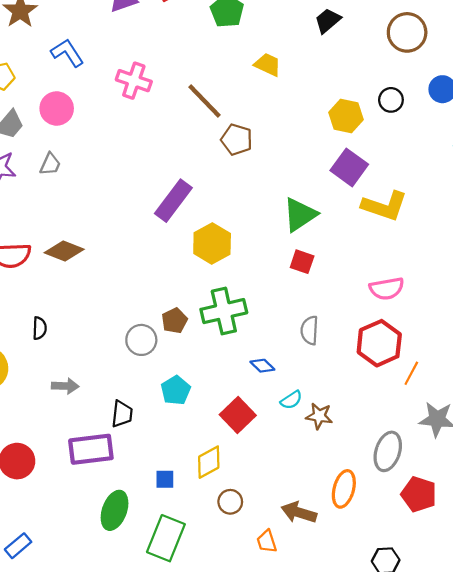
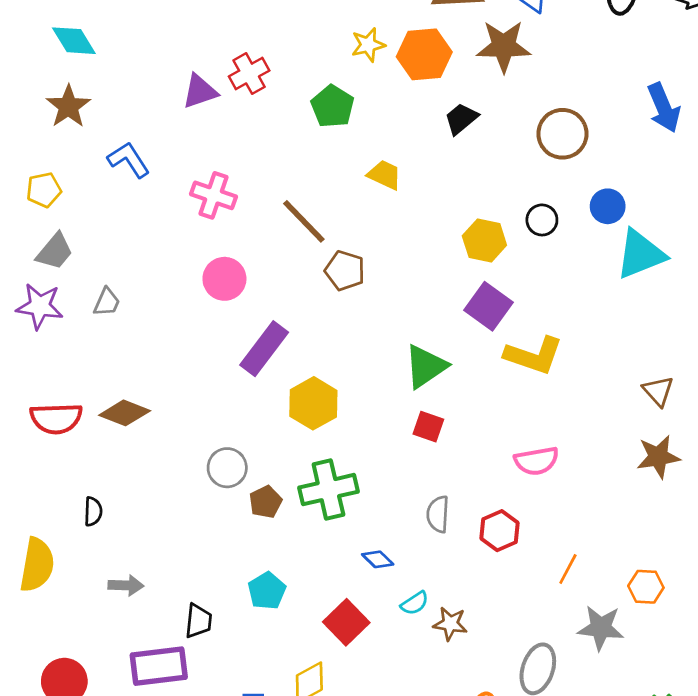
pink circle: (57, 108) -> (224, 279), moved
gray circle: (141, 340) -> (227, 468), moved
red hexagon: (379, 343) -> (500, 531), moved, size x0.7

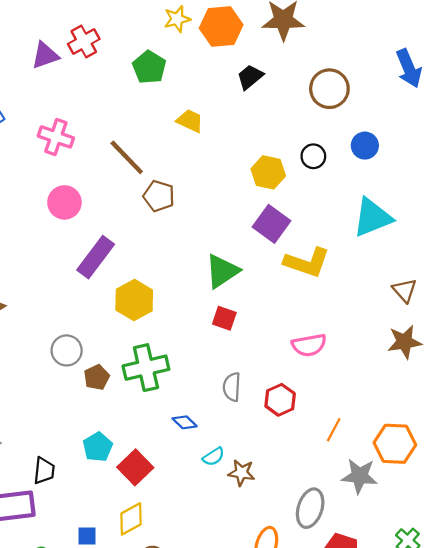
cyan triangle: (640, 254) -> (372, 217), moved
orange hexagon: (646, 587) -> (395, 444), size x1.5
red square: (346, 622) -> (135, 467), moved

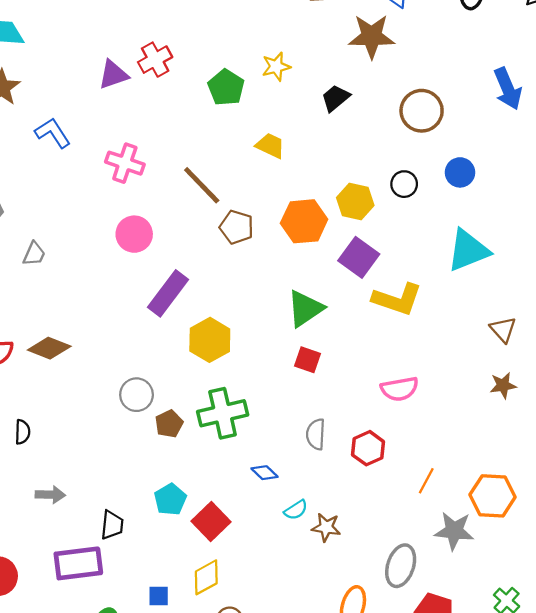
yellow star: (177, 19) -> (276, 67), moved
orange hexagon: (221, 26) -> (304, 221), moved
brown star: (405, 342) -> (503, 385), size x0.7

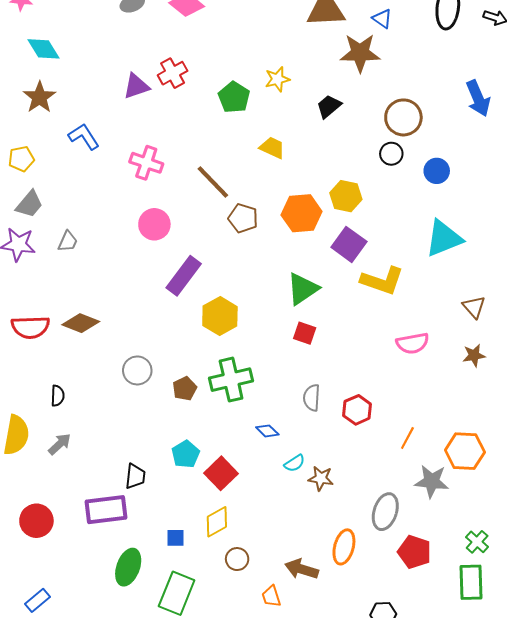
black circle: (404, 184) -> (391, 154), moved
pink semicircle: (399, 389) -> (412, 343), moved
gray circle: (137, 395) -> (137, 370), moved
gray arrow: (50, 495) -> (60, 444), moved, turned -45

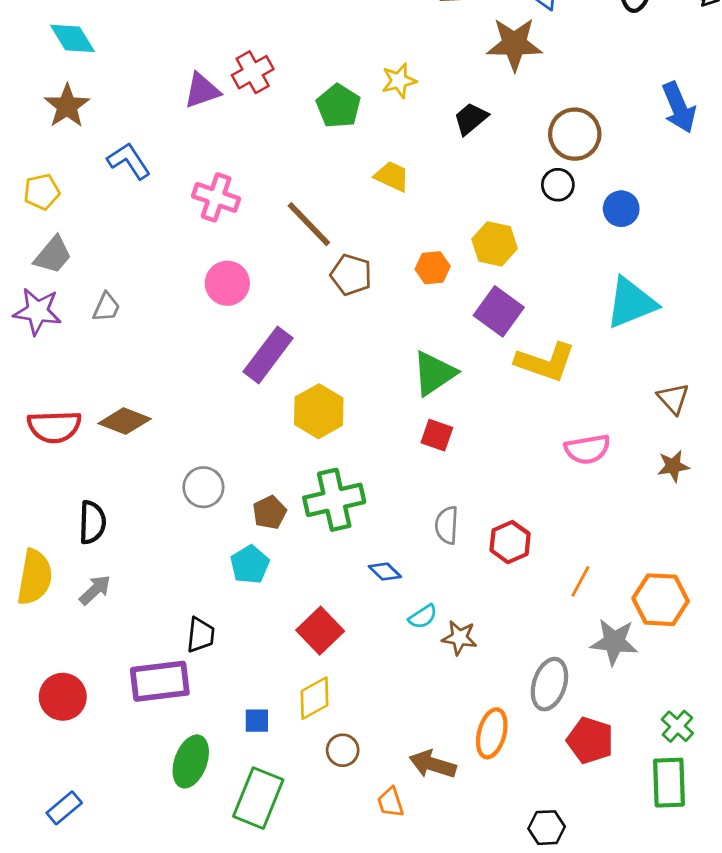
orange hexagon: (302, 213) -> (433, 268), size x0.6
black semicircle: (58, 396) -> (92, 522), size x1.4
cyan pentagon: (186, 454) -> (250, 565), moved

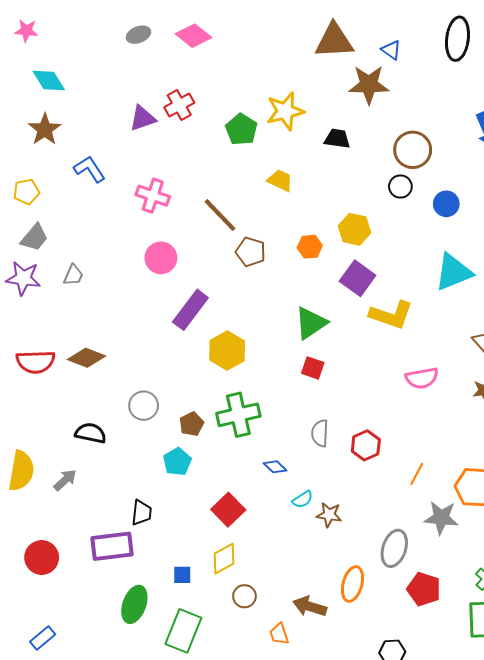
yellow star: (399, 81) -> (285, 111), size x1.5
black trapezoid: (471, 119) -> (337, 139), turned 48
black semicircle: (92, 522) -> (91, 433), moved, turned -80

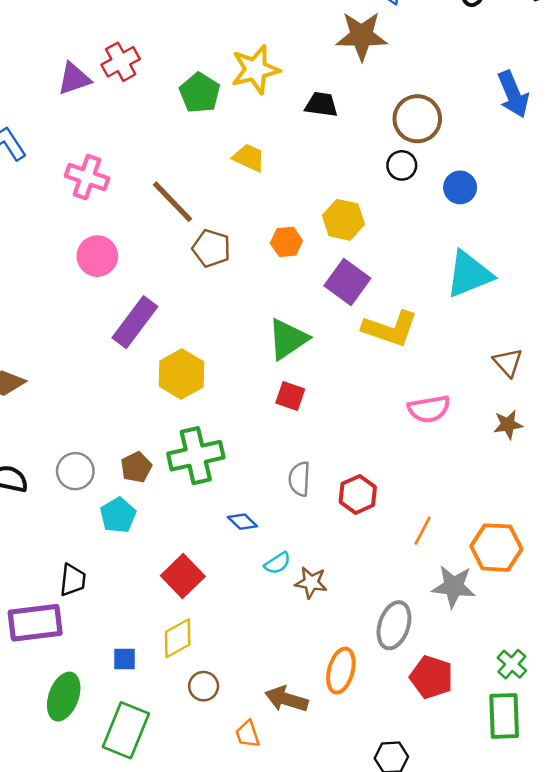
gray circle: (144, 406) -> (75, 471), moved

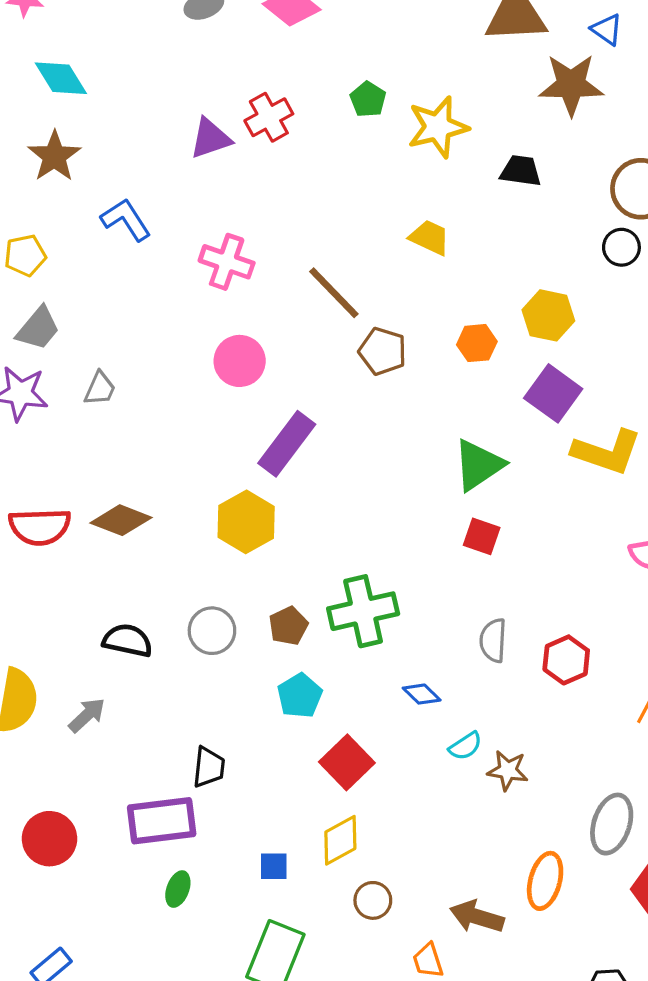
green pentagon: (200, 93) -> (368, 99), moved, size x0.7
yellow hexagon: (182, 374) -> (246, 522), moved
cyan pentagon: (118, 515) -> (300, 696), moved
green ellipse: (64, 697) -> (178, 889), moved, size x0.6

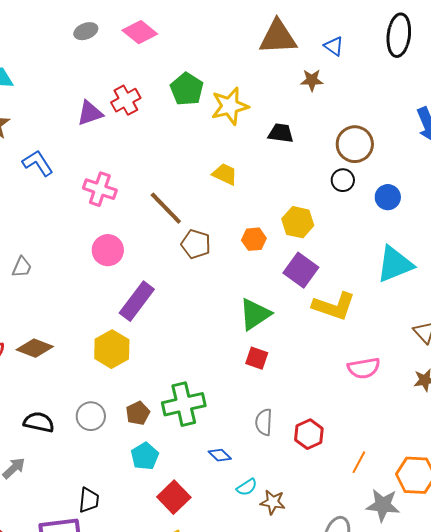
brown star: (571, 85) -> (312, 80), size x0.6
green pentagon: (368, 99) -> (187, 89), size x1.5

